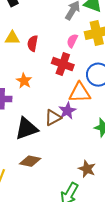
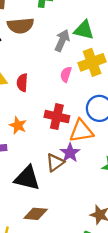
red cross: (63, 64) -> (57, 117), moved
black triangle: (26, 129) -> (27, 178), turned 40

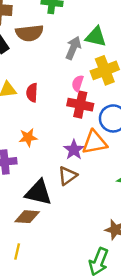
red cross: (57, 117) -> (80, 105), moved
orange star: (18, 125) -> (28, 137), turned -30
purple star: (70, 153) -> (74, 150), moved
brown diamond: (36, 214) -> (27, 217), moved

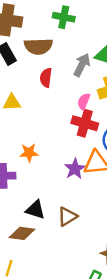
red semicircle: (32, 93) -> (46, 78), moved
brown triangle: (68, 176) -> (67, 217), moved
black triangle: (38, 192) -> (35, 210), size x0.7

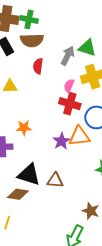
green cross: (64, 17) -> (29, 19), moved
black triangle: (35, 210) -> (29, 175), size x1.4
brown triangle: (67, 217) -> (55, 180), turned 36

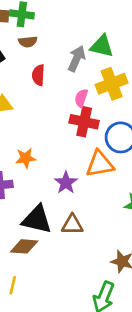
brown semicircle: (32, 40) -> (28, 42), size x0.6
purple star: (61, 141) -> (66, 183), moved

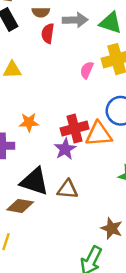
gray arrow: (77, 59) -> (75, 20), moved, turned 60
red semicircle: (38, 75) -> (48, 33), moved
red cross: (84, 122) -> (75, 129), moved, turned -32

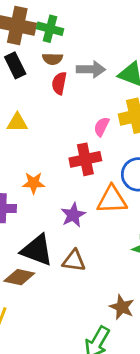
red cross: (75, 129) -> (85, 159), moved

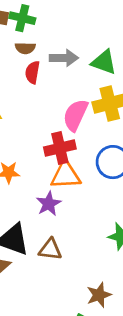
pink semicircle: (102, 127) -> (75, 115), size x1.6
orange triangle: (112, 200) -> (66, 175), moved
brown star: (122, 307) -> (99, 295), turned 30

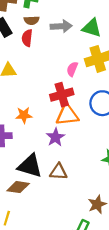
red semicircle: (32, 72) -> (27, 38), moved
pink semicircle: (75, 115) -> (72, 69), size x0.6

